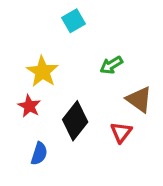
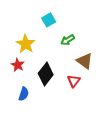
cyan square: (74, 21) -> (49, 20), moved

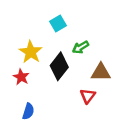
brown triangle: (85, 61) -> (101, 72), turned -36
black diamond: (46, 74) -> (59, 66), moved

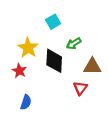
black diamond: (59, 66) -> (54, 61), turned -35

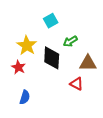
red triangle: (80, 88) -> (77, 84), turned -40

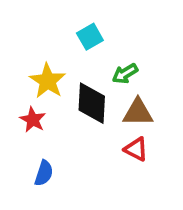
brown triangle: (88, 63) -> (138, 112), moved

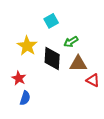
red star: (33, 120) -> (19, 78), moved
red triangle: (136, 149) -> (93, 80), moved

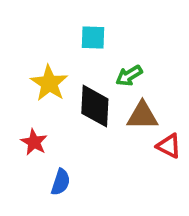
cyan square: (51, 21) -> (93, 38), turned 32
blue semicircle: (25, 98) -> (61, 182), moved

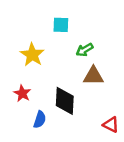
black diamond: (95, 106) -> (65, 101), moved
red triangle: (169, 146) -> (111, 125), moved

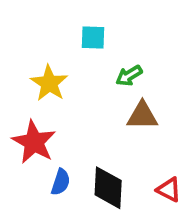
red star: (22, 93) -> (34, 142), size x1.6
black diamond: (65, 101) -> (108, 188), moved

